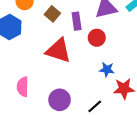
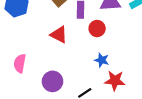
red triangle: (58, 51) -> (59, 35), size x0.7

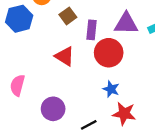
red circle: (97, 29) -> (109, 53), size x1.5

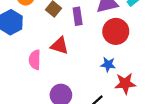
red circle: (109, 53) -> (116, 31), moved
pink semicircle: (17, 85) -> (35, 60), moved

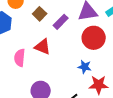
purple rectangle: (78, 16) -> (61, 22), turned 49

